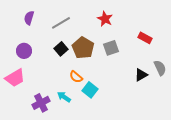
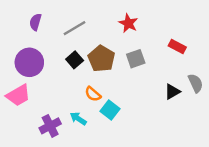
purple circle: (24, 51) -> (29, 62), size x1.5

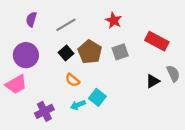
red rectangle: (177, 46) -> (157, 41), size x1.5
orange semicircle: (93, 94) -> (72, 80), moved
cyan arrow: (78, 119) -> (78, 105), moved, turned -56

